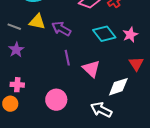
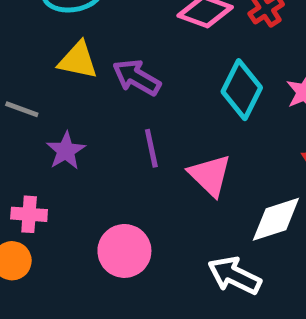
gray line: (14, 27) -> (22, 109), moved
cyan diamond: (104, 34) -> (242, 90), turned 65
purple star: (16, 50) -> (66, 151), moved

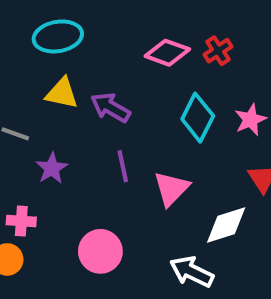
pink triangle: (210, 175) -> (171, 189), turned 30

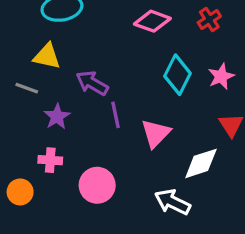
red cross: (218, 51) -> (209, 19), moved
yellow triangle: (62, 93) -> (47, 56), moved
purple arrow: (111, 107) -> (92, 83), moved
pink cross: (21, 221) -> (50, 160), moved

